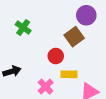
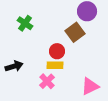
yellow rectangle: (69, 74) -> (55, 65), moved

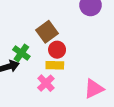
green cross: (25, 23) -> (21, 53), moved
brown square: (75, 32) -> (47, 32), moved

